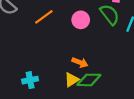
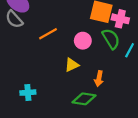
orange arrow: (80, 62) -> (99, 79), moved, turned 72
yellow triangle: (72, 80) -> (72, 65), moved

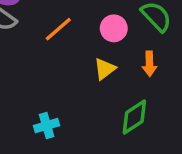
orange arrow: (99, 79) -> (149, 64), moved
green diamond: (84, 99) -> (134, 117), turned -30

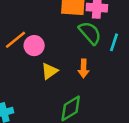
pink circle: (114, 28) -> (34, 46), moved

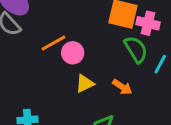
orange arrow: (84, 69) -> (122, 87), turned -66

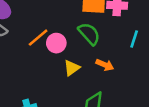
green semicircle: (136, 49) -> (89, 34), moved

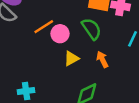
orange arrow: (105, 65) -> (102, 59), turned -147

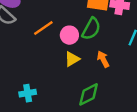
green semicircle: (91, 29) -> (91, 29), turned 65
pink circle: (60, 34) -> (69, 35), moved

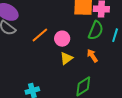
green semicircle: (91, 29) -> (96, 30), moved

